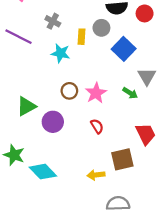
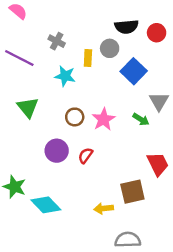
green triangle: (26, 106) -> (28, 107), moved, turned -40
red semicircle: (97, 126) -> (86, 155), moved, turned -112

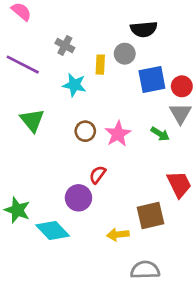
red circle: (157, 33) -> (182, 86), moved
blue square: (134, 71) -> (152, 79), turned 35
purple circle: (57, 151) -> (78, 198), moved

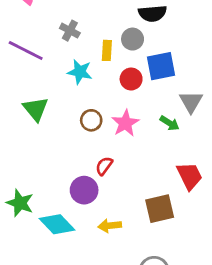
red circle: (182, 86) -> (131, 79), moved
yellow arrow: (118, 235) -> (110, 226), moved

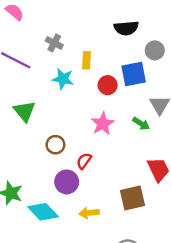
gray circle: (133, 39) -> (155, 50), moved
brown circle: (91, 120) -> (55, 145), moved

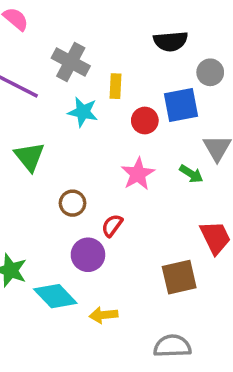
gray cross: (54, 43) -> (71, 62), size x1.5
yellow arrow: (89, 213) -> (103, 315), moved

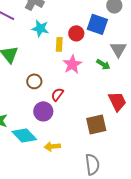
yellow rectangle: (116, 86) -> (59, 44), moved
blue square: (181, 105) -> (97, 24), turned 30
gray semicircle: (172, 346) -> (92, 164), turned 85

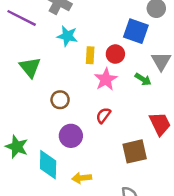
red circle: (76, 33) -> (115, 54), moved
red semicircle: (57, 94) -> (103, 115), moved
cyan diamond: (24, 135) -> (48, 165), turned 45

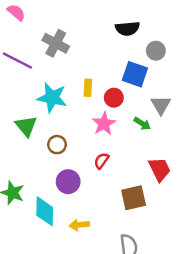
cyan star: (67, 36) -> (52, 98), moved, size x1.4
yellow rectangle: (90, 55) -> (88, 88), moved
green triangle: (30, 67) -> (26, 126), moved

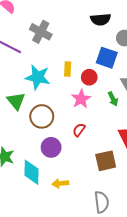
green arrow: (142, 124) -> (113, 99), turned 32
brown circle: (57, 145) -> (42, 116), size x1.5

